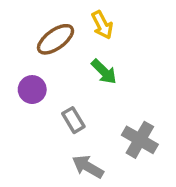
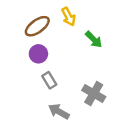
green arrow: (104, 72) -> (94, 39), moved
purple circle: (32, 90) -> (38, 54), moved

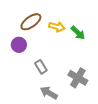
yellow arrow: (68, 17) -> (57, 27), moved, turned -49
purple circle: (38, 54) -> (19, 45), moved

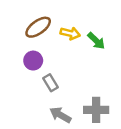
purple circle: (19, 45) -> (33, 61), moved
gray cross: (78, 78) -> (96, 110), moved, turned -30

